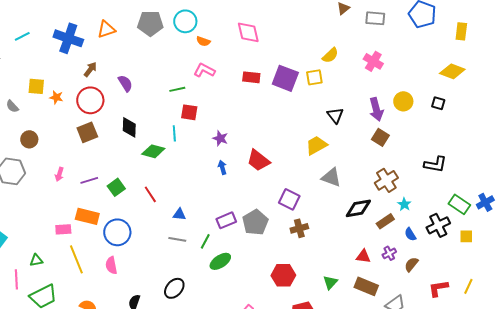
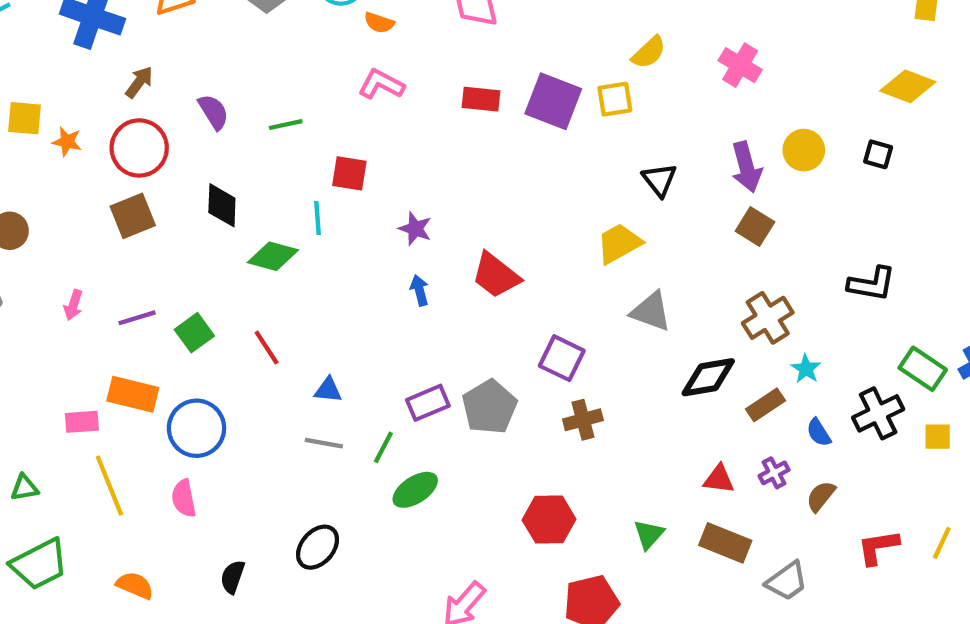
green line: (177, 89) -> (286, 125), moved

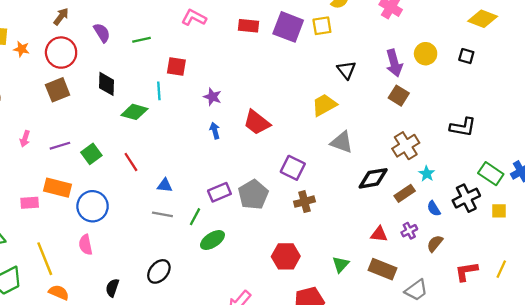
yellow line: (109, 486) -> (45, 259), moved

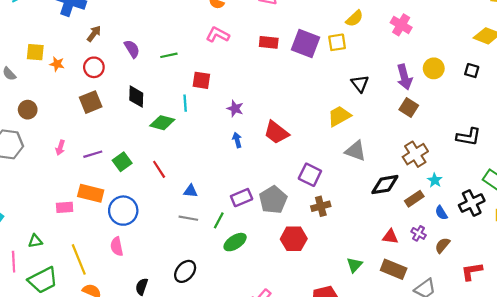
red circle: (61, 53) -> (94, 67), size x0.7
purple cross: (409, 231) -> (419, 233), turned -32
red hexagon: (286, 256) -> (294, 239), moved

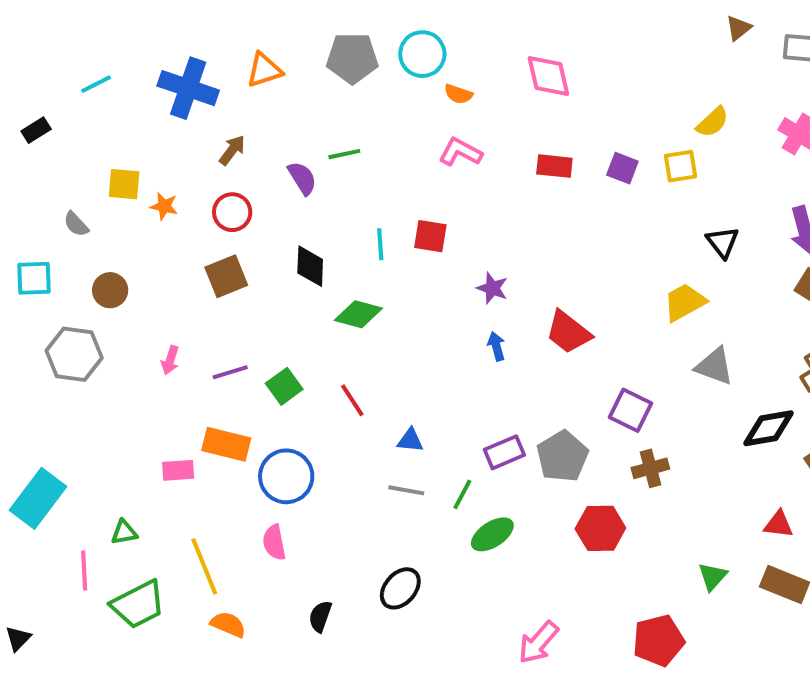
purple square: (306, 43) -> (622, 168), size x0.6
green line: (169, 55) -> (344, 154), moved
cyan line: (185, 103) -> (380, 244), moved

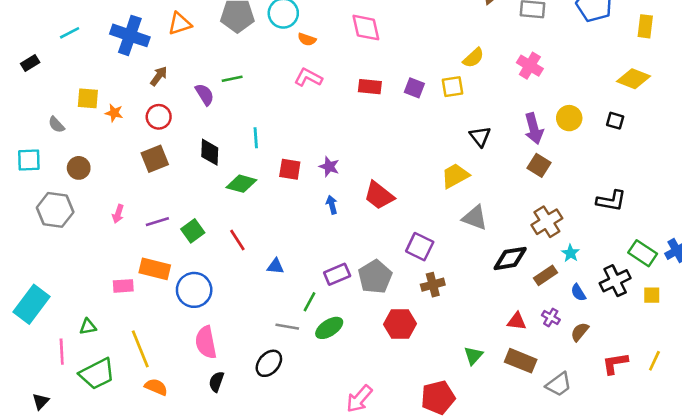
red square: (430, 236) -> (290, 169), moved
gray line: (406, 490) -> (287, 327), moved
pink semicircle: (274, 542) -> (206, 342), moved, size x1.4
black triangle: (18, 638) -> (41, 401), moved

